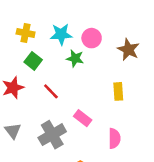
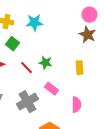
pink circle: (92, 38) -> (89, 15), moved
green star: (75, 58) -> (45, 63), moved

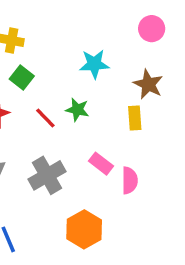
cyan star: (34, 23) -> (94, 64), moved
brown star: (87, 35) -> (148, 84), moved
pink rectangle: (51, 89) -> (101, 164), moved

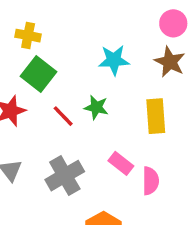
green square: (22, 78) -> (39, 74), size x1.4
brown star: (148, 84) -> (170, 62), moved
yellow rectangle: (135, 118) -> (156, 116), size x1.4

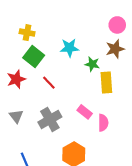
cyan star: (114, 60) -> (69, 48), moved
brown star: (170, 62) -> (115, 49), turned 30
green star: (96, 107) -> (92, 64), moved

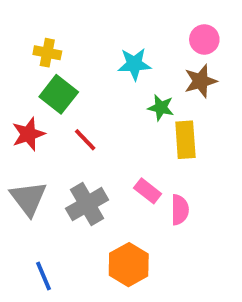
cyan star: (69, 48) -> (134, 64), moved
gray triangle: (16, 116) -> (28, 198), size x1.5

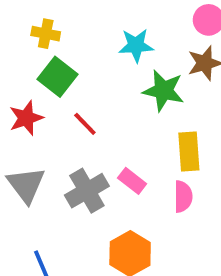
green star: (161, 108) -> (163, 91), size x1.5
yellow rectangle: (185, 140) -> (189, 151), moved
pink rectangle: (148, 191) -> (132, 181), moved

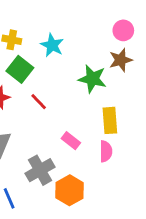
cyan star: (136, 45) -> (52, 45), moved, turned 30
gray cross: (87, 191) -> (40, 170), moved

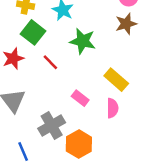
green star: (92, 79) -> (83, 41), moved
yellow rectangle: (110, 120) -> (116, 80), turned -45

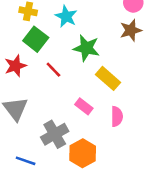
yellow rectangle: (116, 80) -> (108, 78), moved
blue line: (23, 152) -> (26, 161), turned -48

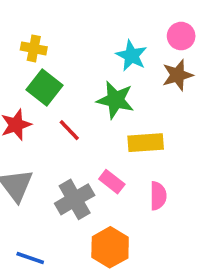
cyan star: (66, 16) -> (131, 56), moved
yellow rectangle: (108, 78) -> (146, 143), turned -45
gray cross: (55, 134) -> (75, 199), moved

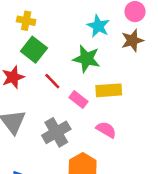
pink rectangle: (112, 182) -> (79, 99), moved
pink semicircle: (158, 196) -> (106, 130), moved, turned -60

